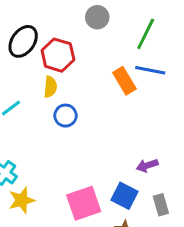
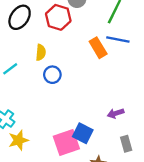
red hexagon: (58, 55) -> (58, 17), moved
blue square: (124, 196) -> (83, 133), moved

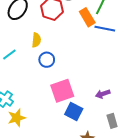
orange rectangle: (98, 48) -> (87, 17), moved
pink square: (66, 143) -> (62, 91), moved

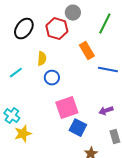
orange rectangle: (87, 17) -> (87, 51), moved
blue line: (105, 29) -> (108, 70), moved

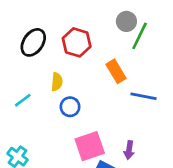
gray circle: (73, 13) -> (126, 21), moved
purple arrow: (106, 111) -> (129, 150), moved, turned -64

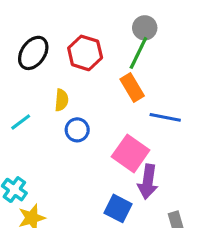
green line: (140, 36) -> (138, 53), moved
pink square: (90, 146) -> (131, 153), moved, turned -36
purple arrow: (129, 150) -> (148, 182), size x1.5

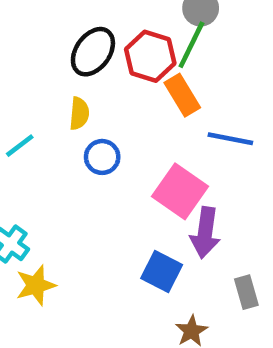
black ellipse: (33, 53) -> (93, 52), moved
red hexagon: (85, 53) -> (150, 56), moved

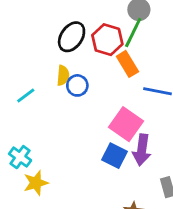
blue circle: (102, 157) -> (77, 85), moved
blue square: (162, 271) -> (115, 156), moved

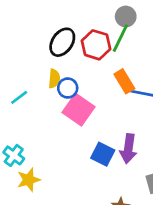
orange rectangle: (127, 64) -> (124, 81), moved
pink square: (126, 124) -> (78, 110), moved

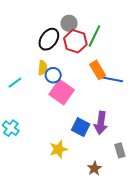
gray circle: (126, 17) -> (69, 23), moved
yellow star: (29, 180) -> (58, 149), moved

